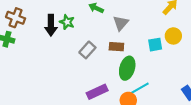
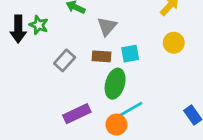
cyan square: (155, 45) -> (130, 54), moved

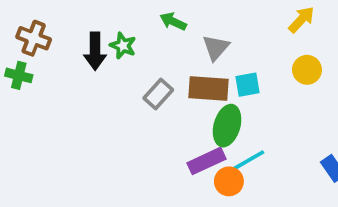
brown rectangle: (101, 56) -> (208, 88), size x1.5
purple rectangle: (77, 114) -> (207, 161), moved

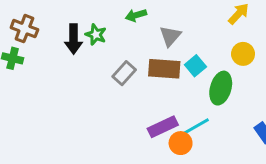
green arrow: (173, 21) -> (136, 15), turned -42
cyan square: (247, 85) -> (195, 66), turned -30
green ellipse: (227, 126) -> (221, 88), moved

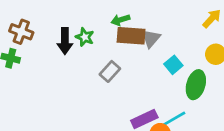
brown rectangle: (164, 69) -> (131, 36), moved

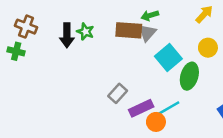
green arrow: (120, 20) -> (150, 15), moved
cyan square: (173, 65) -> (168, 58), size x1.5
gray rectangle: (110, 71) -> (118, 93), moved

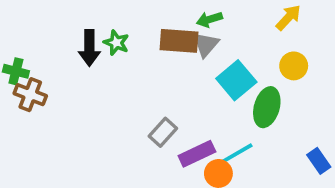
brown cross: (26, 27) -> (30, 95), moved

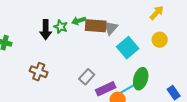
green arrow: (209, 19) -> (79, 21), moved
brown cross: (30, 95) -> (39, 72), moved
green ellipse: (267, 107) -> (141, 79), moved

